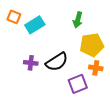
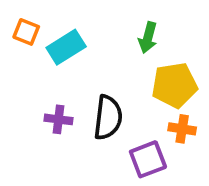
black semicircle: (57, 62) -> (108, 117), turned -50

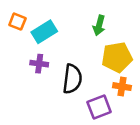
purple cross: (58, 119) -> (39, 64), moved

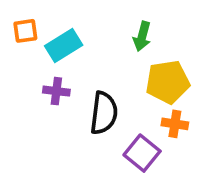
orange square: (17, 22) -> (25, 31), turned -30
purple square: (99, 107) -> (142, 153), turned -30

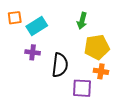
purple square: (142, 153) -> (82, 88), turned -36

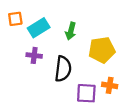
green arrow: (82, 21) -> (71, 31), moved
orange cross: (101, 71) -> (110, 85), moved

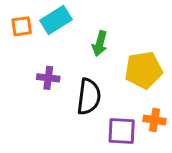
cyan rectangle: (39, 28) -> (56, 20), moved

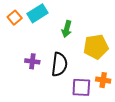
orange square: (22, 26) -> (15, 18), turned -32
purple cross: (48, 78) -> (32, 61), moved

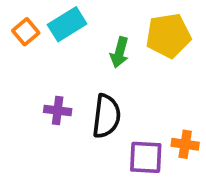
yellow pentagon: (96, 47) -> (168, 36), moved

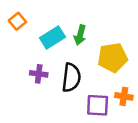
cyan rectangle: (67, 24) -> (52, 38), moved
yellow pentagon: (168, 36) -> (113, 58), moved

